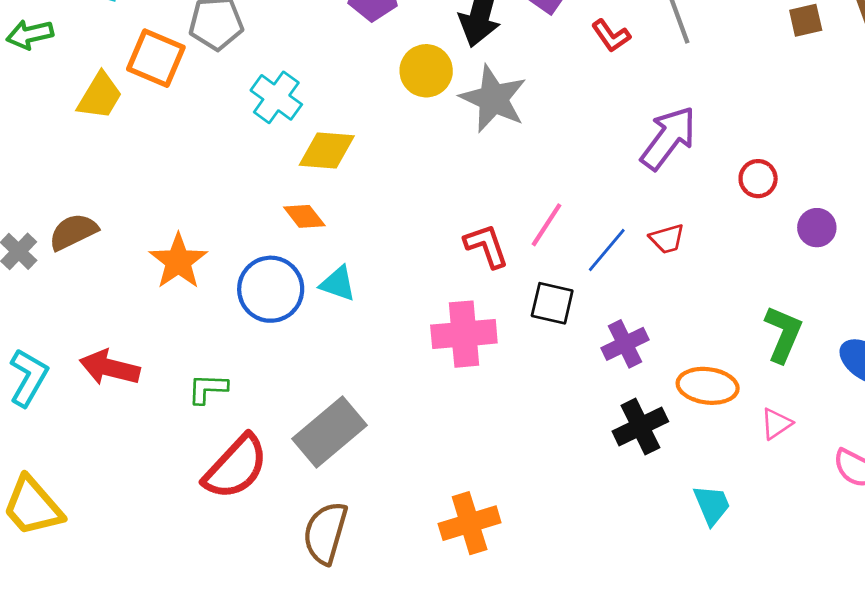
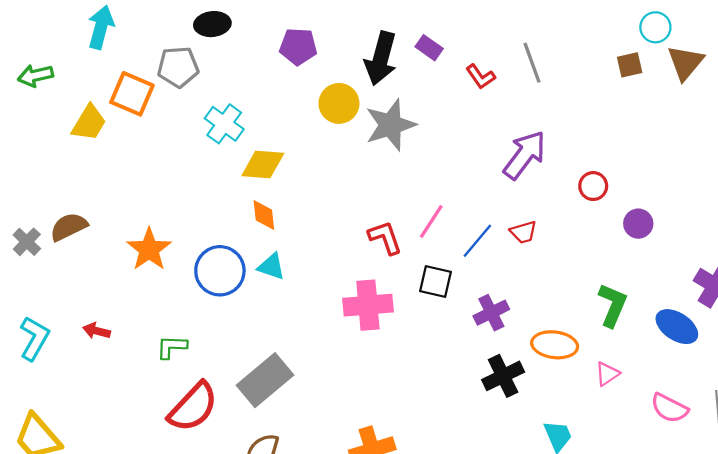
gray star: (493, 99) -> (390, 125), turned 30
orange diamond: (304, 216) -> (264, 215), moved, turned 32
red arrow: (110, 368) -> (97, 331), size x0.6

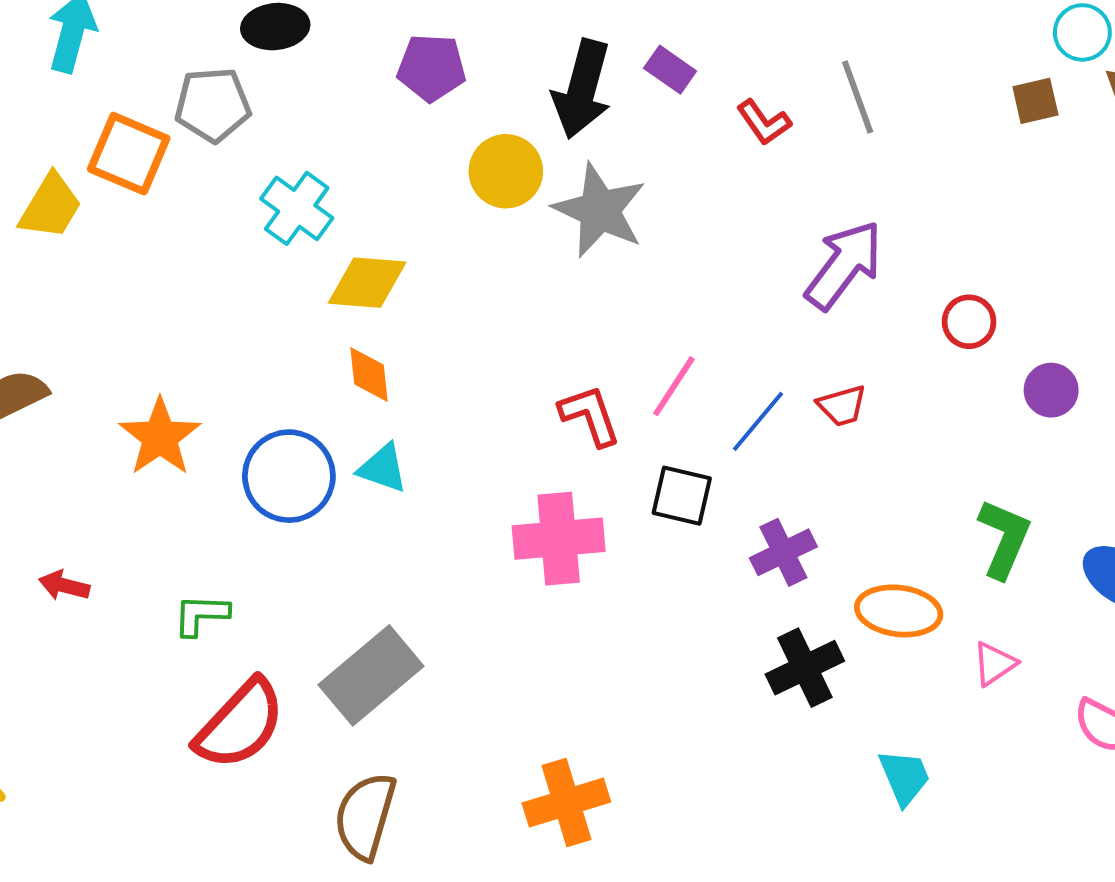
gray star: (390, 125) -> (600, 210), turned -30

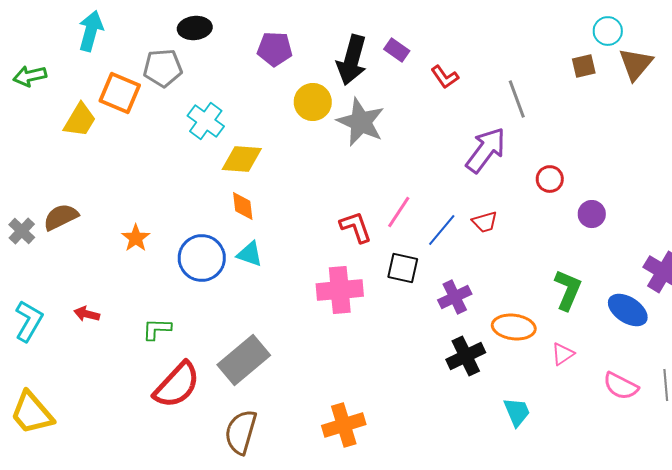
gray line: (858, 97) -> (517, 99), moved
orange star: (160, 437) -> (136, 238), size x0.7

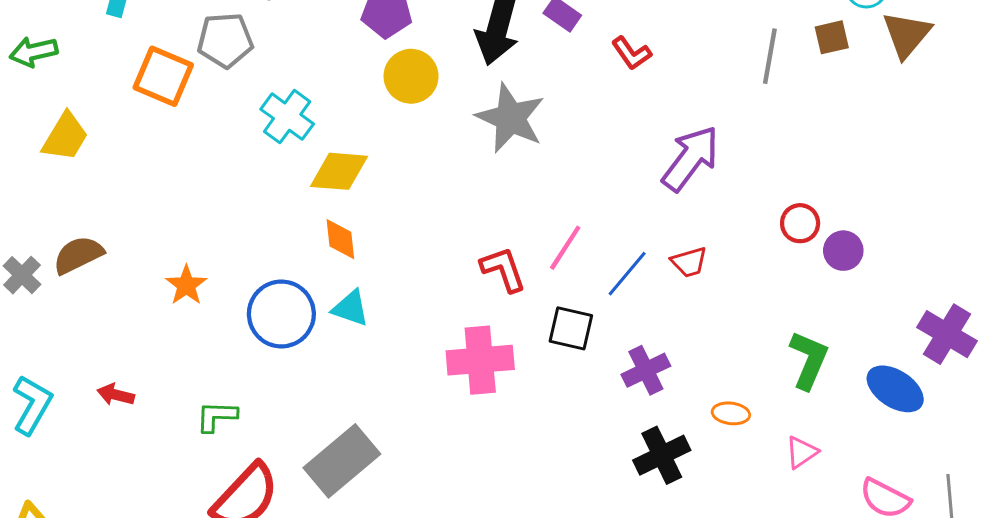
gray line: (517, 99) -> (770, 56), moved, turned 30
yellow circle: (313, 102) -> (411, 76), moved
yellow trapezoid: (80, 120) -> (65, 137), moved
red circle: (550, 179) -> (800, 223), moved
orange ellipse: (514, 327) -> (731, 413), size x0.6

